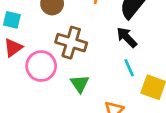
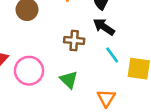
brown cross: (71, 43) -> (74, 40), moved, size x0.7

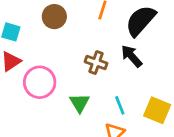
cyan line: (112, 55) -> (120, 105), moved

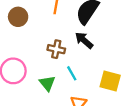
cyan line: (120, 105) -> (72, 73), moved

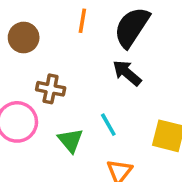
brown cross: (56, 49) -> (51, 89), moved

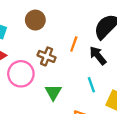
orange line: (82, 21) -> (74, 44), moved
cyan line: (108, 125) -> (91, 85), moved

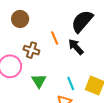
orange line: (74, 44) -> (55, 38), turned -40
cyan line: (91, 85) -> (71, 84), moved

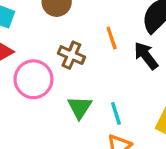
cyan line: (71, 84) -> (116, 113), moved

